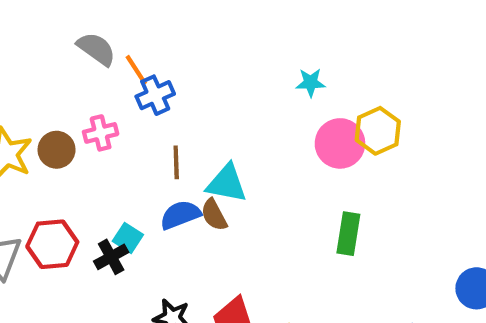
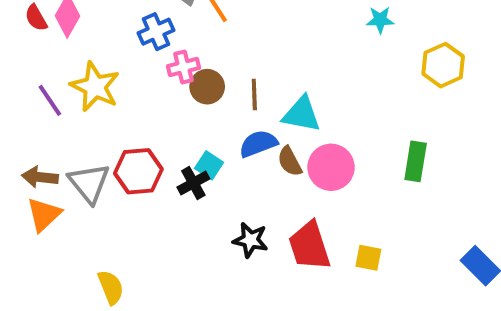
blue cross: (155, 95) -> (156, 32), moved
pink circle: (340, 143) -> (331, 167), moved
brown circle: (57, 150) -> (207, 87), moved
brown semicircle: (214, 215) -> (290, 161), moved

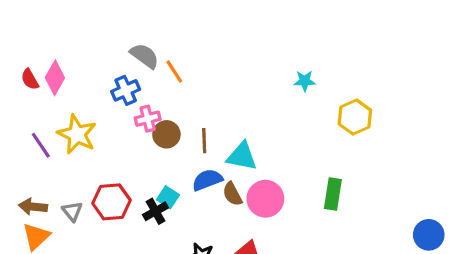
gray triangle: (89, 183) -> (72, 211), size x0.6

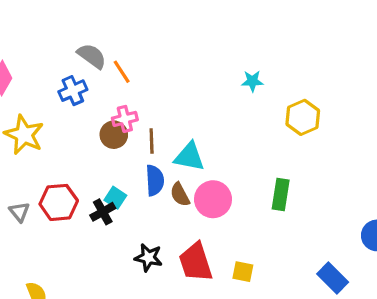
pink cross: (148, 119) -> (125, 119), moved
blue semicircle: (207, 180) -> (155, 180), turned 108

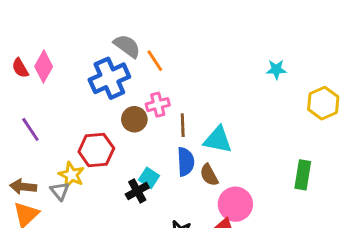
blue cross: (73, 91) -> (109, 78), size x1.5
yellow star: (24, 135) -> (71, 175), moved, size x0.7
brown circle: (114, 135) -> (134, 119), moved
pink circle: (213, 199) -> (235, 204), moved
red hexagon: (59, 202) -> (96, 150), moved

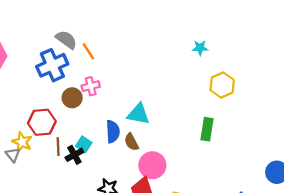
cyan star: (276, 69) -> (200, 48), moved
brown line: (183, 125) -> (58, 147), moved
green rectangle: (303, 175) -> (207, 129), moved

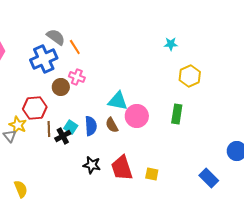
pink cross: (91, 86) -> (77, 77), turned 35
blue semicircle: (113, 132) -> (91, 126), moved
pink circle: (152, 165) -> (137, 116), moved

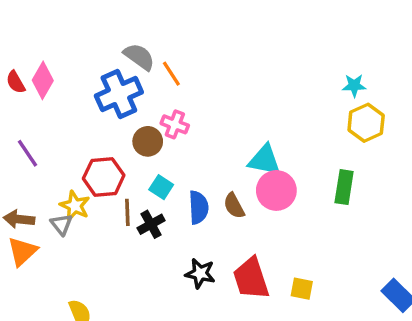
cyan star: (171, 44) -> (354, 86), moved
cyan triangle: (118, 101) -> (264, 160), moved
cyan square: (71, 127) -> (161, 187), moved

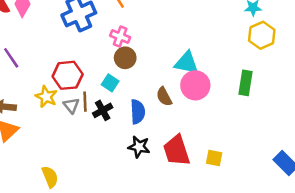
brown circle: (148, 141) -> (125, 58), moved
blue semicircle: (198, 207) -> (138, 112), moved
gray triangle: (61, 224) -> (71, 105), moved

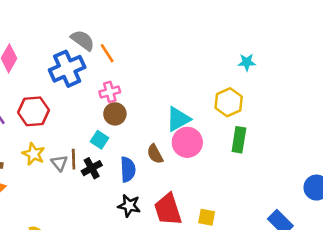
yellow hexagon: (262, 35) -> (229, 102), moved
pink cross: (120, 37) -> (110, 92), turned -36
cyan triangle: (187, 63) -> (178, 119), turned -40
red hexagon: (68, 75) -> (34, 111), moved

